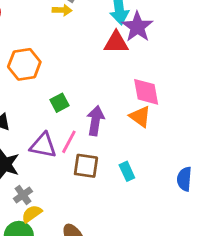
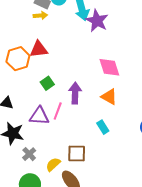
red triangle: (116, 42) -> (39, 49), moved
orange triangle: (140, 116) -> (109, 97), moved
brown square: (86, 166) -> (77, 154), moved
yellow semicircle: (32, 214) -> (53, 164), moved

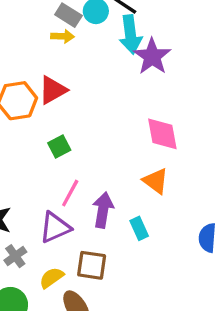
red triangle: (39, 49) -> (53, 90), turned -30
purple arrow: (75, 93) -> (103, 210), moved
purple triangle: (39, 116) -> (55, 227), moved, turned -35

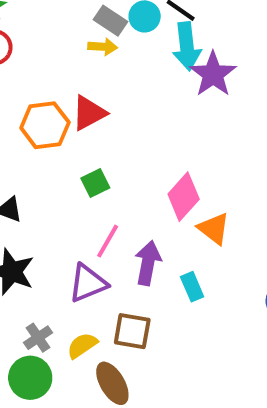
pink diamond: (162, 134) -> (184, 197), moved, turned 51
gray cross: (15, 256) -> (38, 338), moved

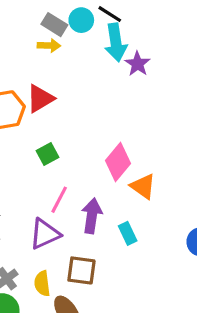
purple star: (213, 74) -> (137, 64), size x0.7
yellow semicircle: (82, 345) -> (42, 283), turned -60

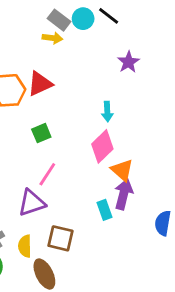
cyan arrow: (116, 42) -> (107, 112), moved, size x0.6
purple arrow: (92, 216) -> (124, 194), moved

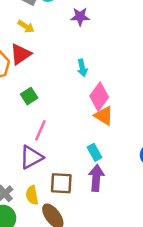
yellow arrow: (52, 38) -> (26, 27), moved, turned 35
purple star: (128, 62) -> (80, 17), moved, turned -30
pink diamond: (102, 146) -> (99, 97), moved
purple arrow: (124, 194) -> (96, 178), moved

